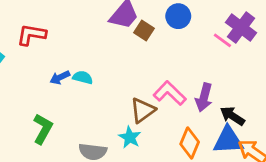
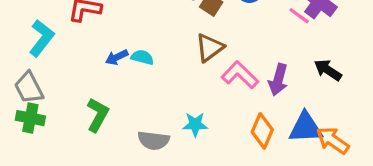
brown triangle: (143, 110) -> (210, 48), moved
black arrow: (232, 116) -> (328, 70), moved
cyan star: (130, 137) -> (195, 124), turned -30

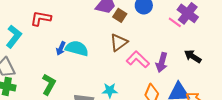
blue arrow: (117, 57) -> (61, 48), turned -40
cyan semicircle: (142, 57) -> (77, 48), size x1.6

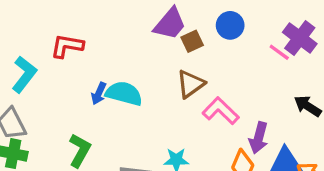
brown square: (120, 15) -> (192, 41), turned 32
purple arrow: (162, 62) -> (259, 138), moved

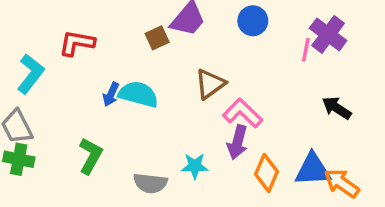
brown square: (192, 41) -> (157, 38), moved
pink line: (279, 52) -> (306, 50), turned 65
purple arrow: (259, 138) -> (237, 142), moved

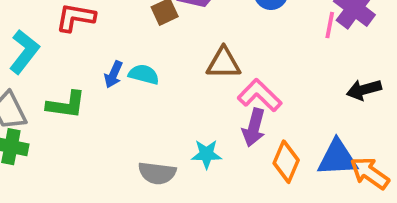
brown triangle: (210, 84) -> (224, 63), turned 36
cyan semicircle: (138, 94) -> (144, 74), size x0.7
black arrow: (337, 108) -> (364, 90), turned -48
green L-shape: (90, 156) -> (66, 105), moved, turned 69

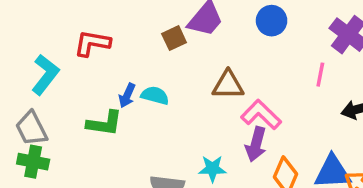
pink line: (330, 25) -> (320, 75), moved
green L-shape: (66, 105) -> (104, 123), moved

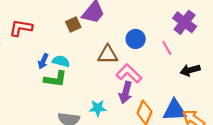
blue circle: (272, 21) -> (136, 39), moved
pink line: (320, 75) -> (167, 48), turned -40
green L-shape: (104, 123) -> (55, 79), moved

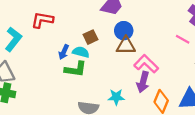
brown square: (73, 25) -> (90, 37), moved
blue circle: (136, 39) -> (124, 31), moved
pink line: (167, 48) -> (183, 39), turned -32

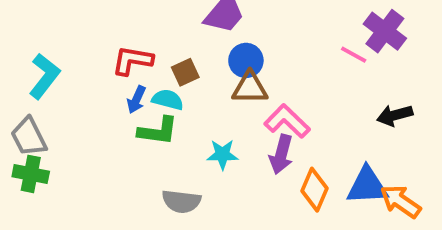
red L-shape: (42, 20) -> (132, 60), moved
pink line: (183, 39) -> (354, 55), moved
cyan star: (116, 97) -> (222, 154), moved

